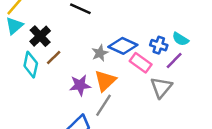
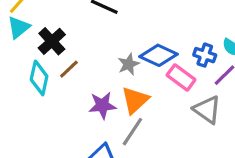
gray triangle: (161, 87) -> (207, 110), turned -35

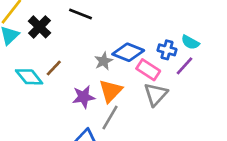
black cross: (52, 41) -> (39, 27), moved
cyan diamond: (39, 78) -> (29, 77), turned -48
gray triangle: (207, 110) -> (156, 94), moved, turned 40

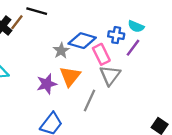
brown line: (54, 68) -> (17, 22), moved
pink rectangle: (148, 70) -> (101, 54), turned 36
gray line: (110, 118) -> (89, 101), moved

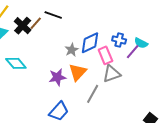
cyan semicircle: (136, 26) -> (141, 43), moved
blue diamond: (82, 41) -> (90, 43), turned -45
gray triangle: (110, 75) -> (112, 74), turned 30

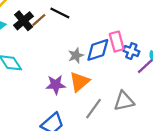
pink rectangle: (105, 55) -> (117, 42), moved
gray triangle: (112, 74) -> (124, 101), moved

